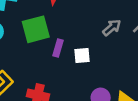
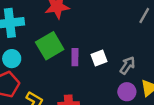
gray arrow: (112, 28) -> (127, 65), moved

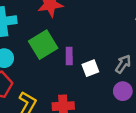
white square: (99, 58) -> (90, 68), moved

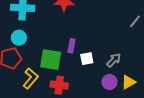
green square: (43, 45) -> (51, 60), moved, turned 30

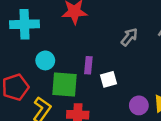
cyan circle: (19, 38) -> (45, 60), moved
gray arrow: (114, 60) -> (129, 37), moved

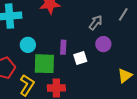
purple circle: (139, 105) -> (103, 44), moved

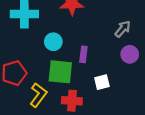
cyan circle: (28, 45) -> (53, 42), moved
white square: (80, 58) -> (102, 82), moved

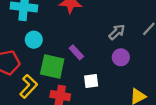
cyan circle: (53, 42) -> (34, 40), moved
purple rectangle: (83, 54) -> (76, 52), turned -56

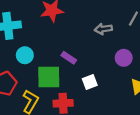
gray arrow: (117, 32) -> (103, 29), turned -132
purple circle: (121, 57) -> (124, 58), moved

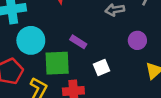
cyan circle: (25, 55) -> (31, 40), size x1.5

